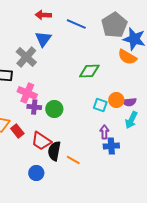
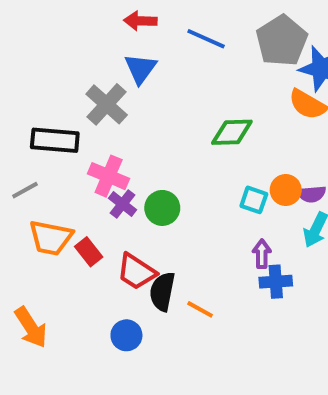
purple cross: (34, 107) -> (122, 204), turned 32

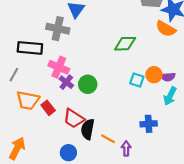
gray cross: (107, 104) -> (58, 29), turned -30
gray line: (25, 190) -> (14, 75), turned -32
purple arrow: (262, 254) -> (126, 148), moved
orange arrow: (31, 327) -> (17, 148), turned -120

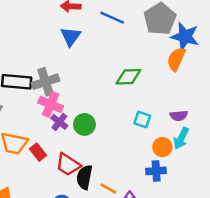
gray cross: (58, 29) -> (46, 82), moved, turned -30
orange semicircle: (166, 29) -> (176, 59), turned 84
orange circle: (154, 75) -> (162, 147), moved

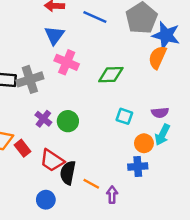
pink cross: (51, 104) -> (67, 62), moved

